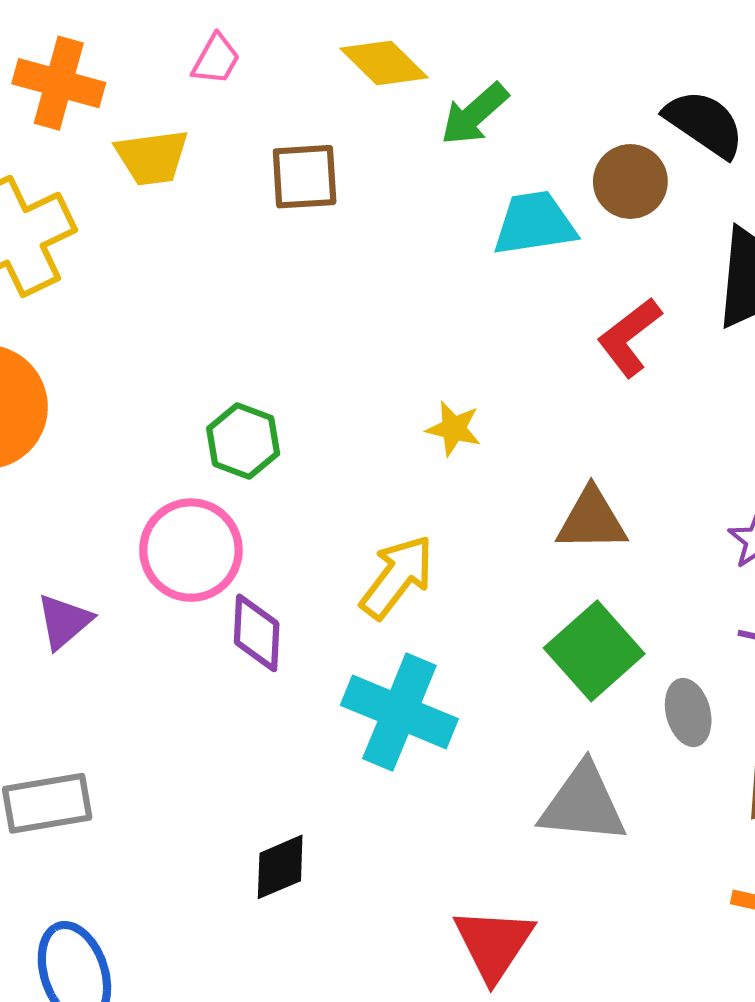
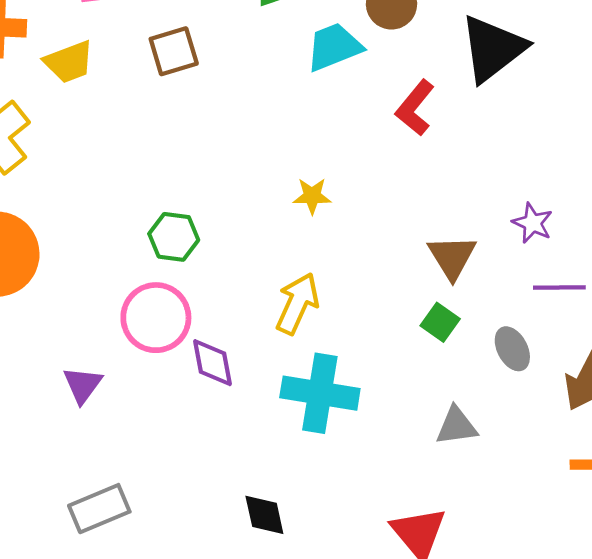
brown triangle: (592, 520) -> (452, 257), moved, turned -48
green square: (594, 651) -> (440, 322), size x0.6
gray triangle: (583, 804) -> (456, 426), size x0.7
black diamond: (280, 867) -> (264, 515), turned -66

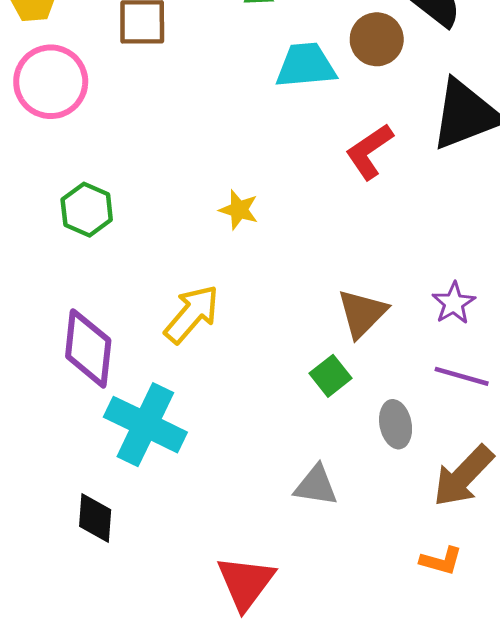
pink circle: (156, 318) -> (51, 82), moved
purple diamond: (213, 363) -> (88, 348), size x1.4
cyan cross: (320, 393) -> (145, 425), moved

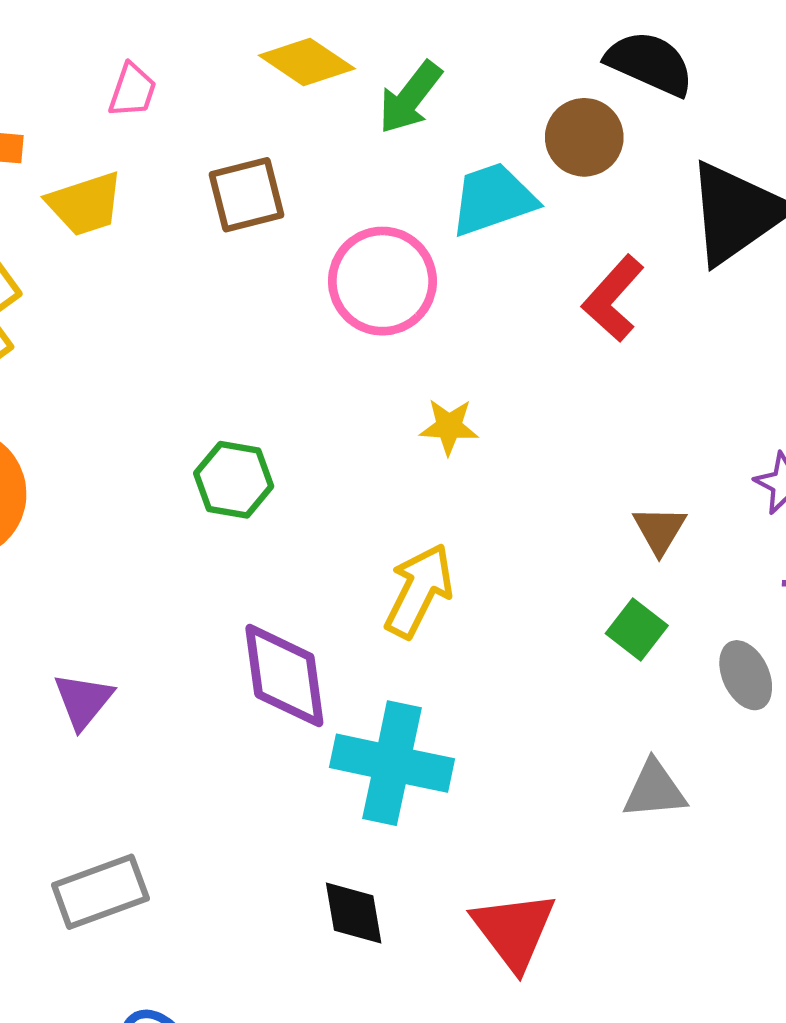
pink circle: (51, 82) -> (382, 281), moved
brown triangle: (362, 313) -> (660, 530), size x0.7
red triangle: (246, 583) -> (514, 930), moved

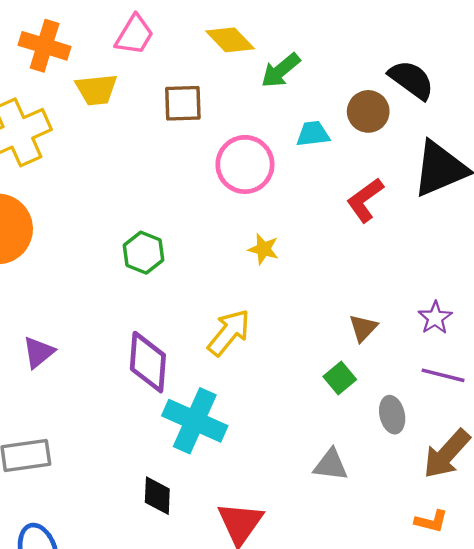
pink trapezoid: (132, 90) -> (134, 35), size x1.4
cyan trapezoid: (493, 199) -> (313, 134), size x0.7

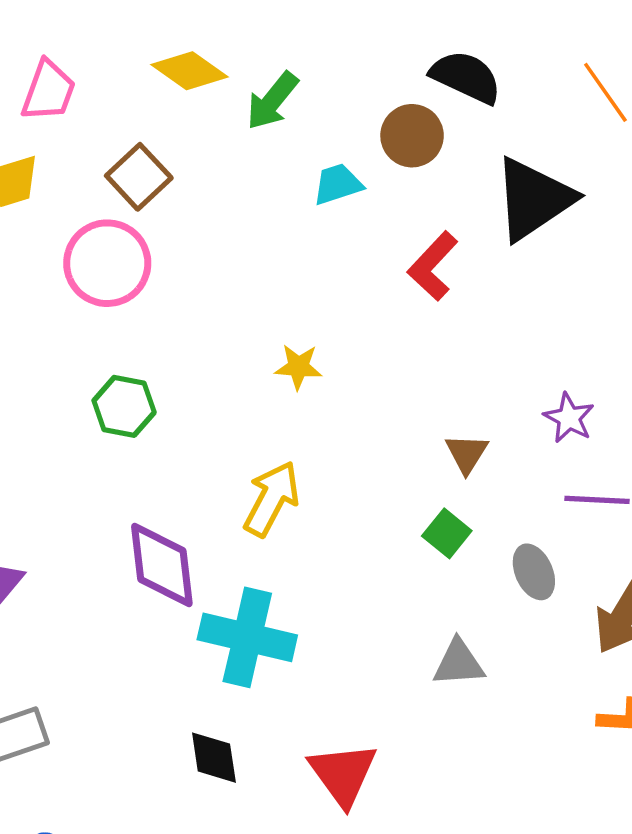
brown square: (183, 103) -> (139, 177), turned -30
pink circle: (245, 164) -> (107, 263), moved

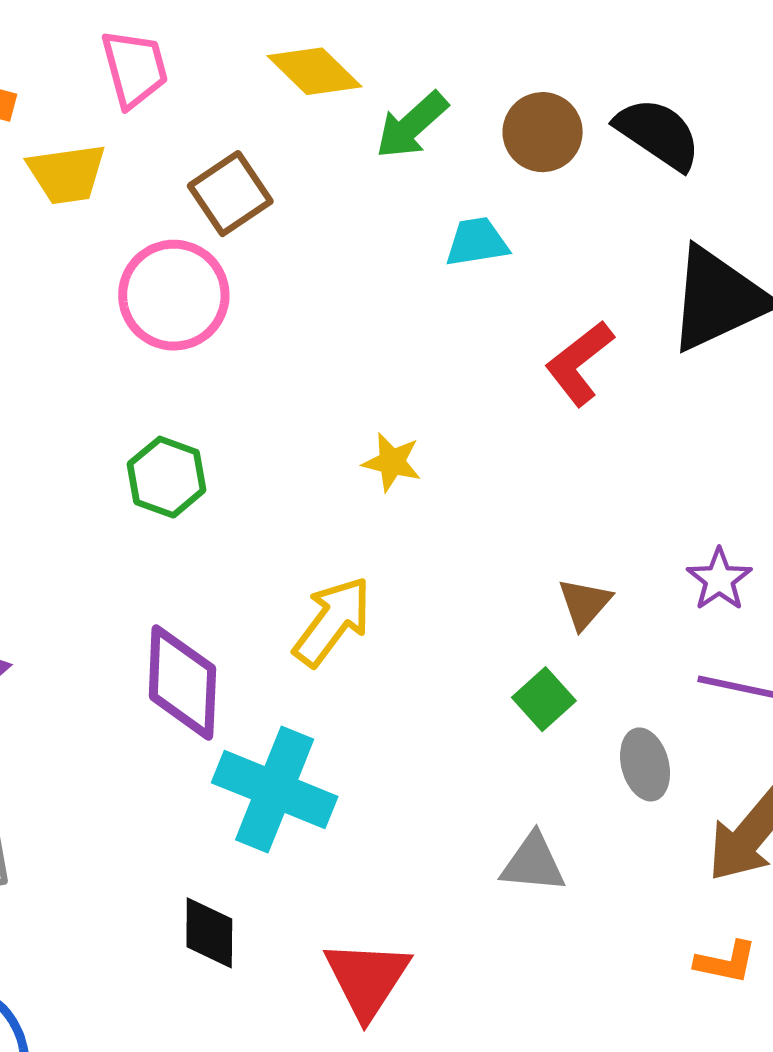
pink trapezoid: (48, 91) -> (135, 68), turned -44
brown circle: (412, 136) -> (543, 132), moved

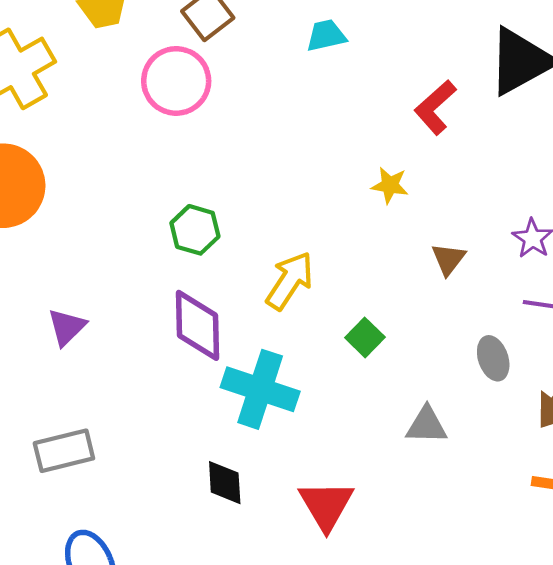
cyan trapezoid: (477, 242) -> (326, 36), moved
yellow star: (392, 462) -> (390, 185), moved
green hexagon: (167, 477) -> (195, 230), moved
green square: (544, 699) -> (365, 337), moved

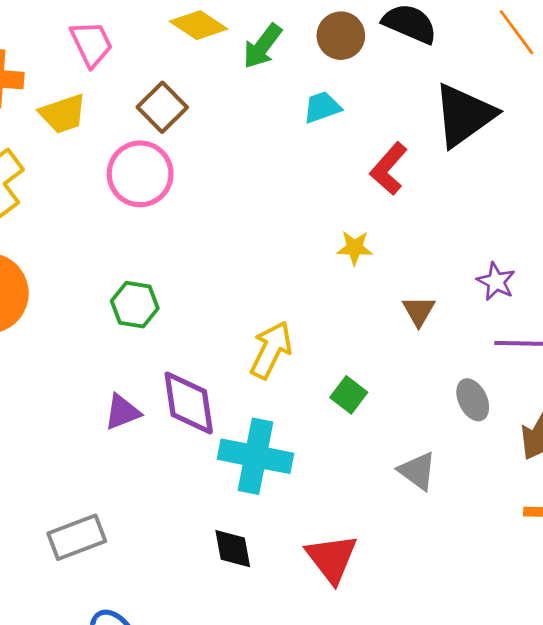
cyan trapezoid: (326, 36) -> (322, 107), moved
green hexagon: (195, 230) -> (135, 305), moved
purple triangle: (67, 327) -> (122, 412), moved, turned 30
gray triangle: (426, 425) -> (417, 471), turned 42

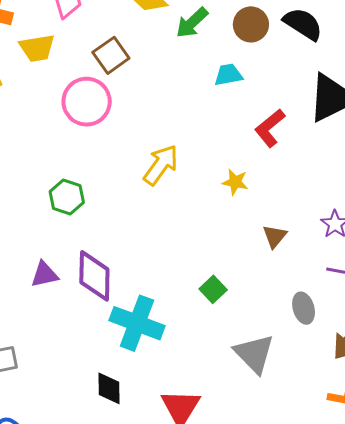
yellow arrow: (271, 350) -> (161, 165), moved
gray triangle: (417, 471) -> (254, 354), size x1.4

